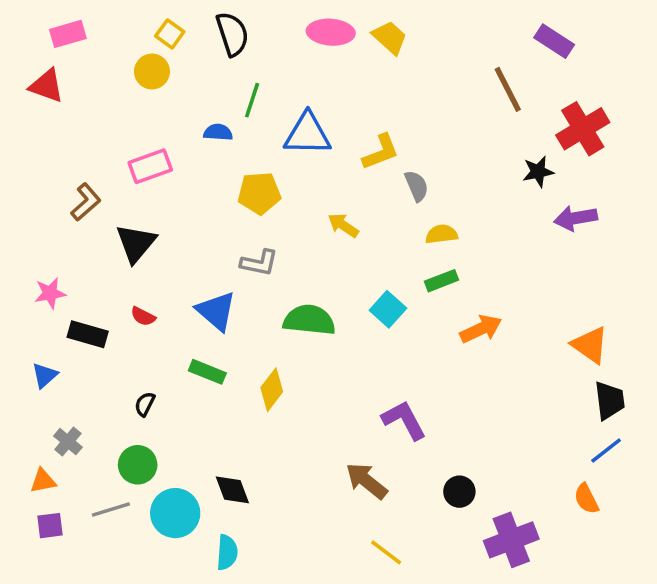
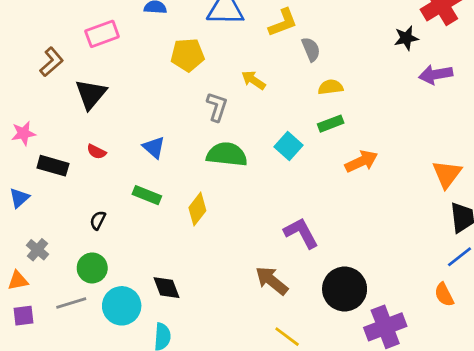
gray L-shape: (259, 263) -> (217, 107), moved, turned -84
blue triangle: (216, 311) -> (154, 147), size x0.7
orange triangle: (590, 345) -> (447, 174), turned 32
black circle: (459, 492) -> (345, 289), size x1.8

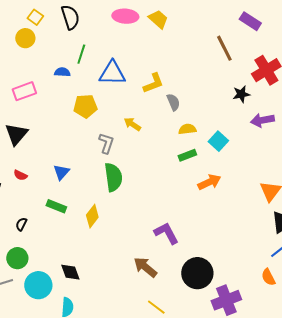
cyan square: (288, 146) -> (218, 141), moved
blue triangle: (154, 147) -> (61, 172), turned 30
green semicircle: (227, 154) -> (113, 177), turned 76

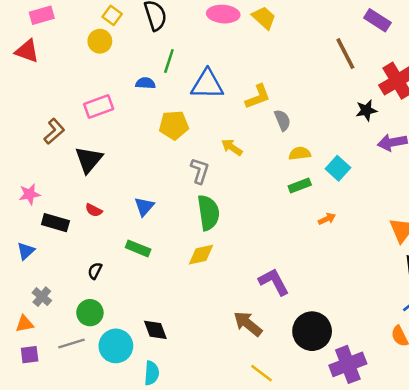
orange arrow: (209, 182) -> (327, 219), size x0.6
yellow diamond: (92, 216) -> (201, 255), moved, turned 40

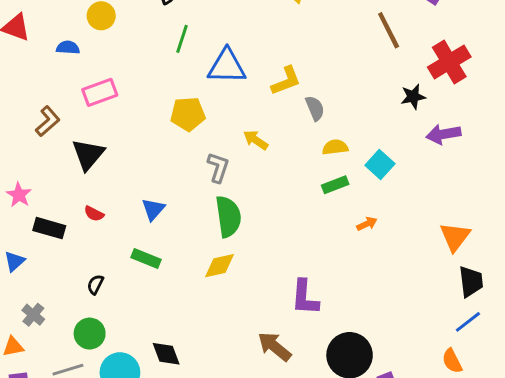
blue semicircle: (145, 83) -> (68, 48), moved
pink star: (30, 194) -> (19, 195), turned -30
purple L-shape: (274, 282) -> (305, 297), turned -148

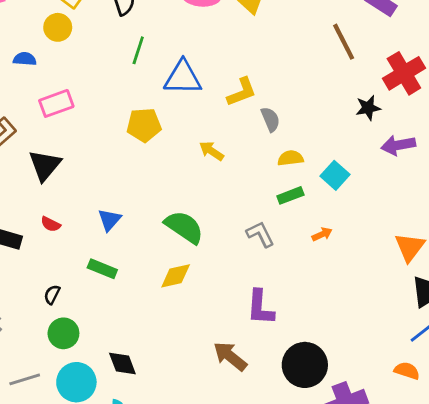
gray L-shape: (218, 167) -> (260, 234), moved, turned -44
green semicircle: (228, 217) -> (184, 227), turned -48
green circle: (90, 334) -> (63, 333), moved
orange semicircle: (452, 361) -> (407, 371), turned 135

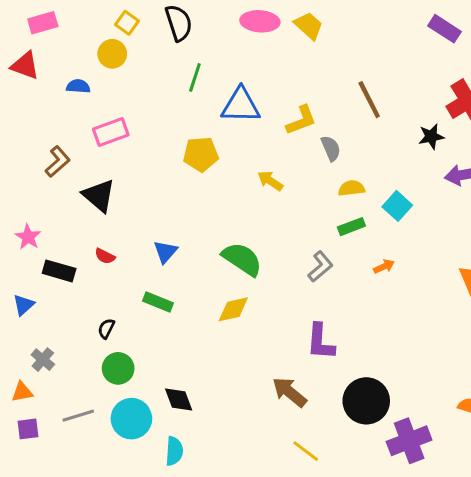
brown line: (344, 42) -> (369, 100), moved
black triangle: (45, 165) -> (99, 196), turned -30
gray L-shape: (260, 234) -> (320, 266), turned 76

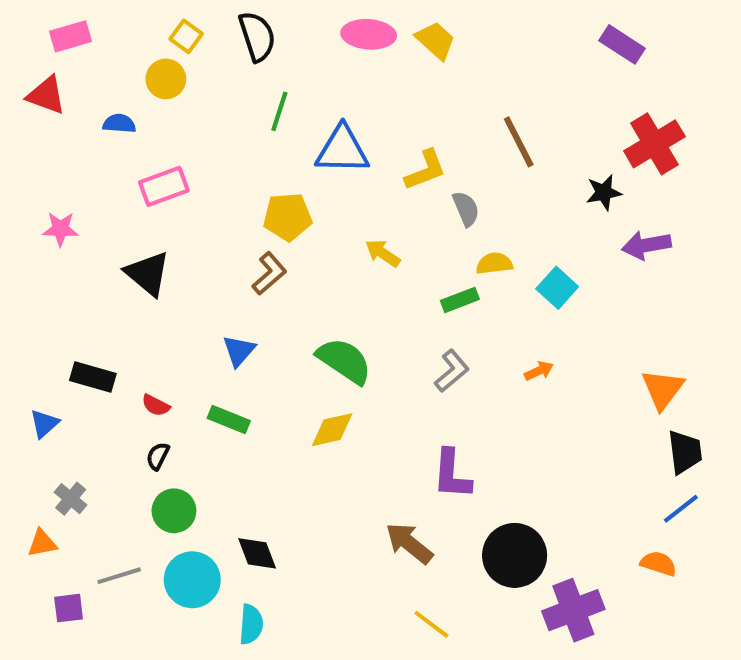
brown L-shape: (58, 162) -> (269, 274), moved
green rectangle: (351, 227) -> (460, 300), moved
pink star: (28, 237) -> (60, 229), moved, turned -30
red semicircle: (105, 256) -> (156, 405), moved
purple square: (28, 429) -> (69, 608), moved

